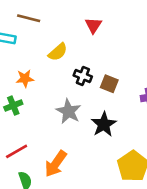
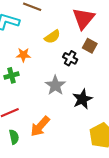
red triangle: (93, 25) -> (83, 19), size x1.6
brown square: (109, 84) -> (90, 46), moved

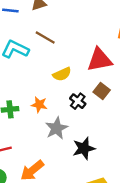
red triangle: (83, 19) -> (100, 60), turned 30
orange star: (23, 55) -> (39, 105), moved

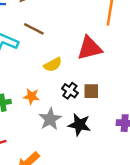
brown square: (102, 91) -> (91, 91), moved, turned -35
black star: (84, 148) -> (79, 125), moved, turned 30

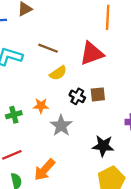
brown line: (34, 29) -> (48, 48), moved
black star: (79, 125) -> (103, 146), moved

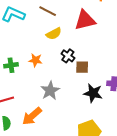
brown square: (98, 94) -> (82, 67), moved
gray star: (61, 126) -> (50, 91), moved
black star: (103, 146) -> (93, 93), moved

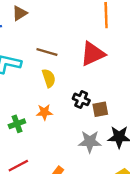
yellow semicircle: (54, 34) -> (49, 78), moved, turned -70
gray star: (50, 91) -> (90, 142), moved, turned -30

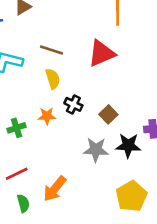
black cross: (81, 99) -> (73, 104), moved
brown square: (100, 109) -> (108, 114), turned -35

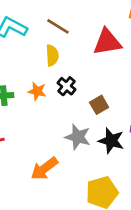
orange arrow: (55, 189) -> (44, 169), moved

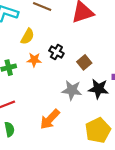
yellow semicircle: (52, 55) -> (27, 36), moved, turned 42

